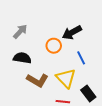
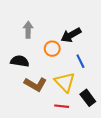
gray arrow: (20, 31) -> (28, 30), moved, turned -42

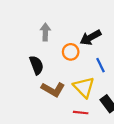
black semicircle: (20, 61) -> (36, 65), turned 60

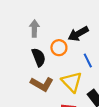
black semicircle: (36, 65) -> (39, 57), moved

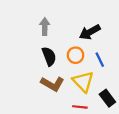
orange circle: (59, 48) -> (76, 55), moved

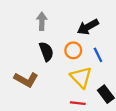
brown L-shape: (52, 84) -> (26, 80), moved

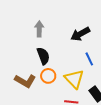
orange circle: (73, 50) -> (48, 76), moved

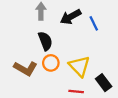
black arrow: (80, 34) -> (71, 17), moved
blue line: (89, 59) -> (94, 23), moved

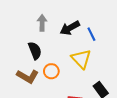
black semicircle: (45, 41) -> (35, 51), moved
yellow triangle: (79, 66) -> (81, 59), moved

